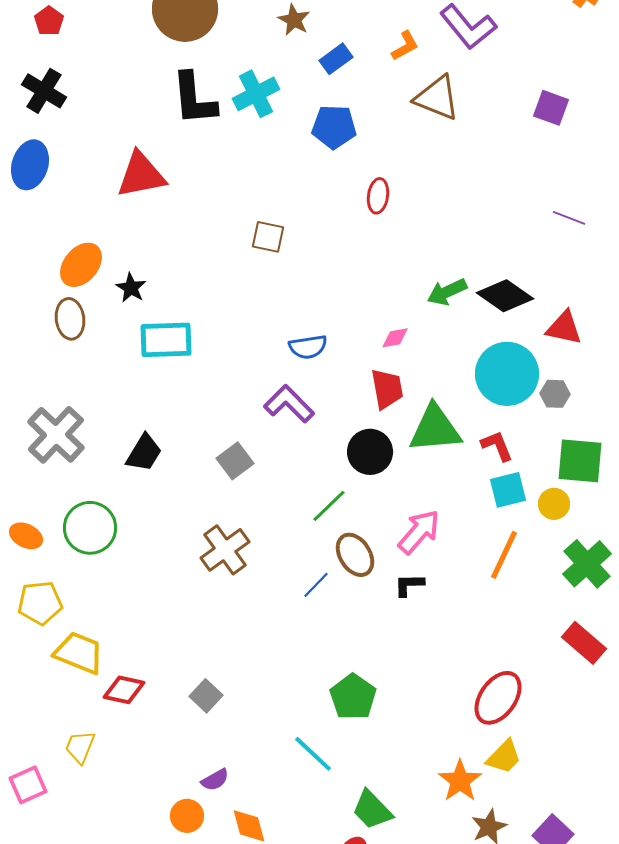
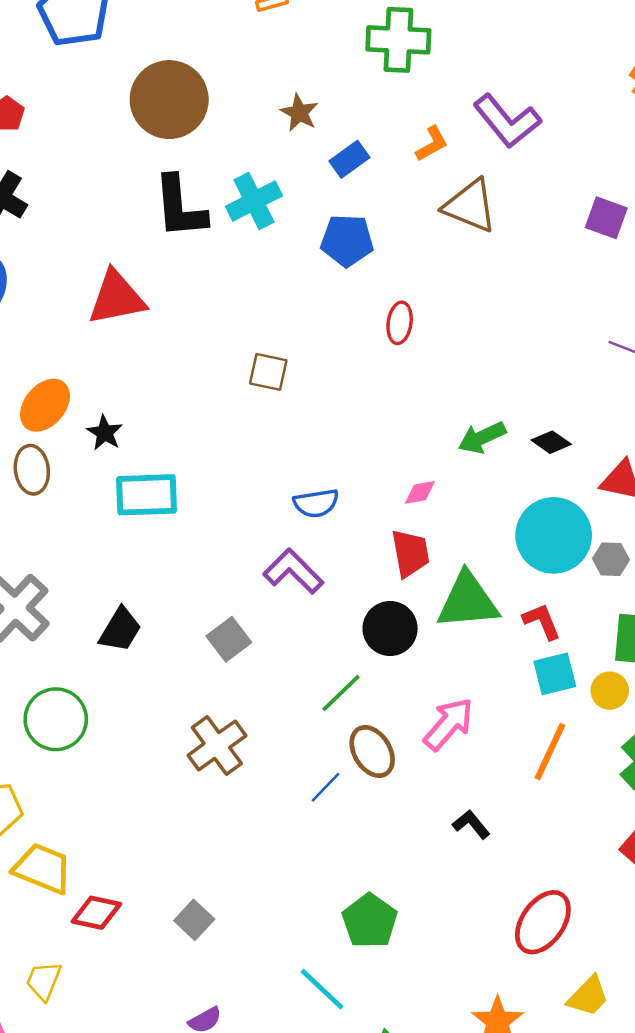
black diamond: (505, 296) -> (551, 442), size x0.6
black L-shape: (409, 585) -> (471, 824), moved, turned 52
yellow trapezoid: (504, 757) -> (588, 996), moved

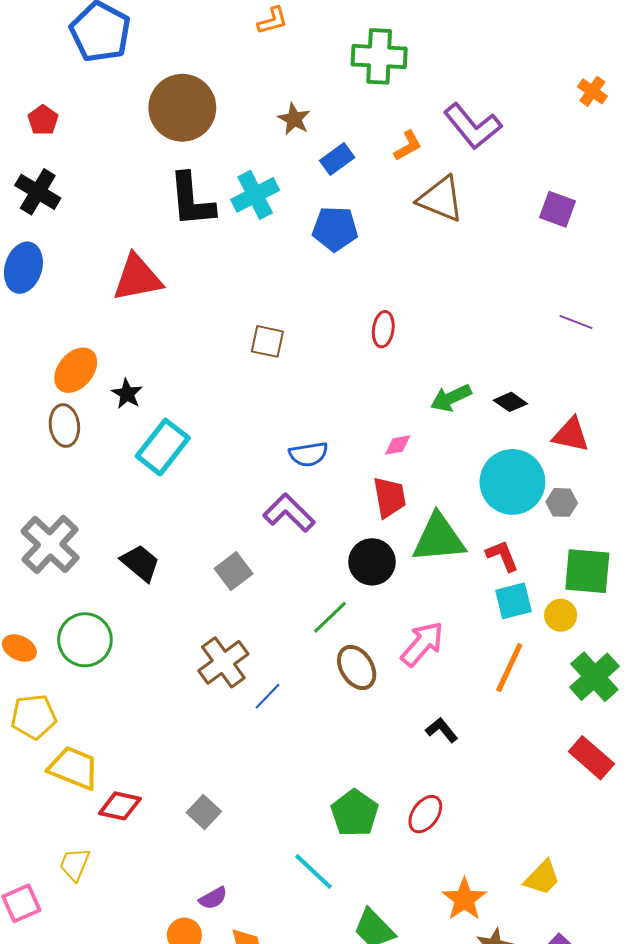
red ellipse: (400, 323) -> (383, 329), moved
cyan rectangle: (146, 495) -> (163, 447), turned -50
black trapezoid: (120, 630) -> (140, 563), turned -81
blue line: (326, 787) -> (267, 696), moved
red ellipse: (543, 922) -> (425, 814), moved, size x0.7

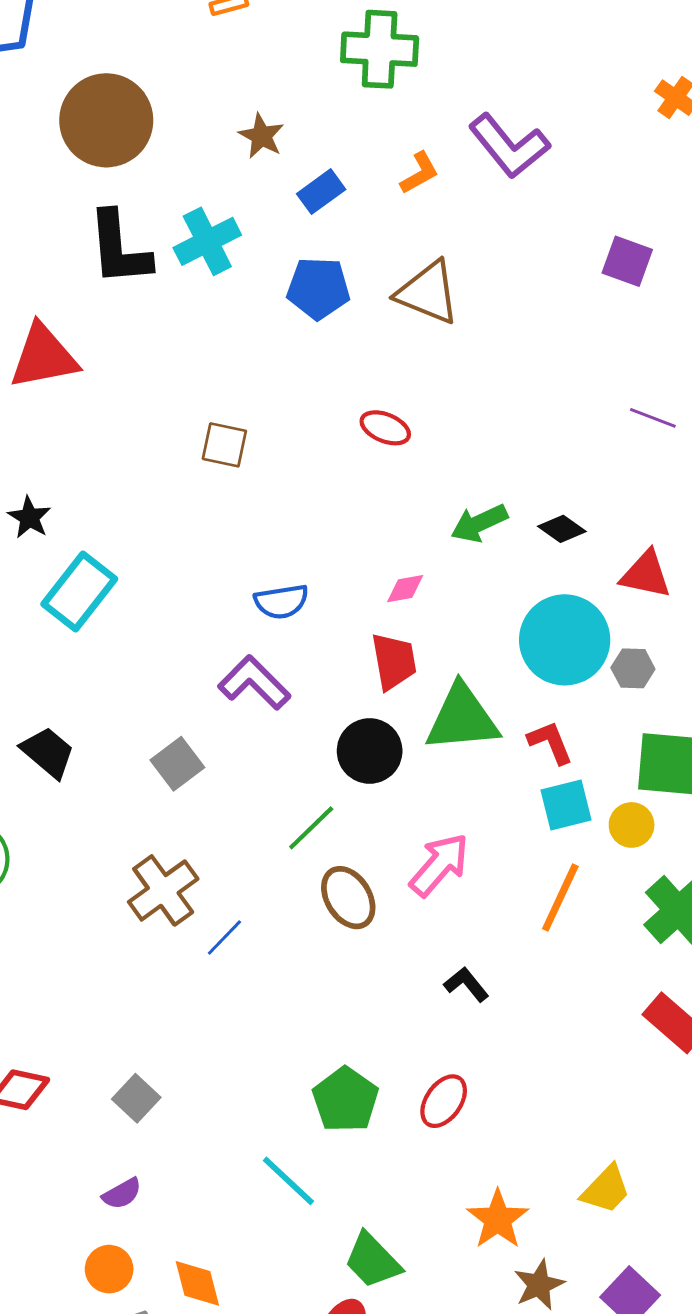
brown triangle: (441, 199) -> (428, 293), moved
red ellipse: (383, 329) -> (385, 428), turned -76
purple semicircle: (213, 898) -> (122, 1194), moved

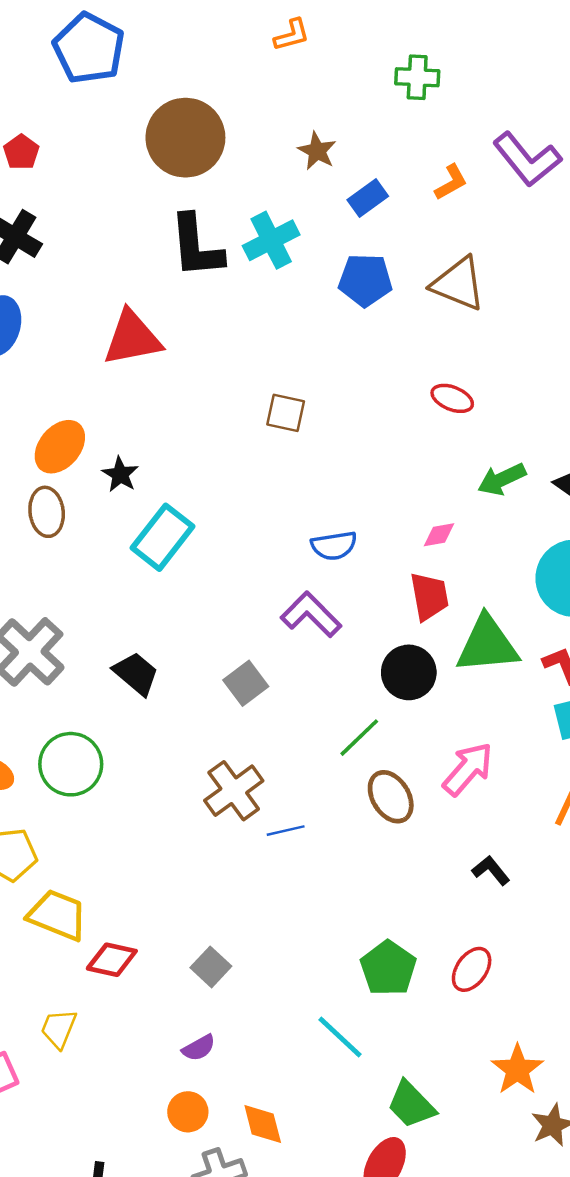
green cross: (380, 49) -> (417, 77), size x0.7
red ellipse: (385, 428) -> (452, 398), moved
blue line: (224, 937) -> (286, 831), turned 33

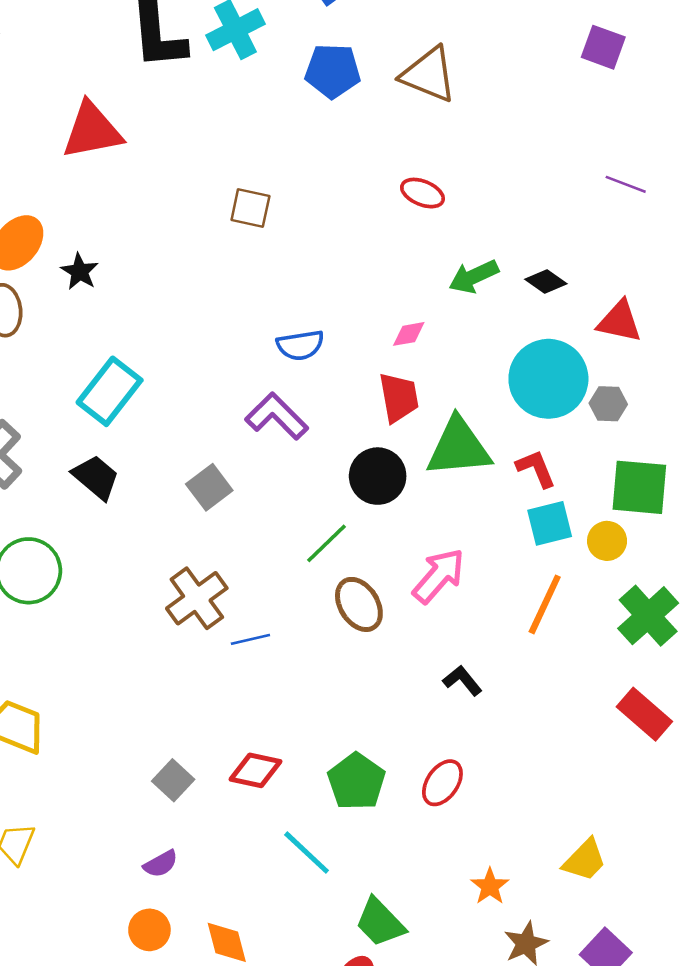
cyan rectangle: (163, 537) -> (110, 391), moved
red diamond: (112, 960) -> (255, 770), moved
orange star: (517, 1070) -> (490, 886), size x0.7

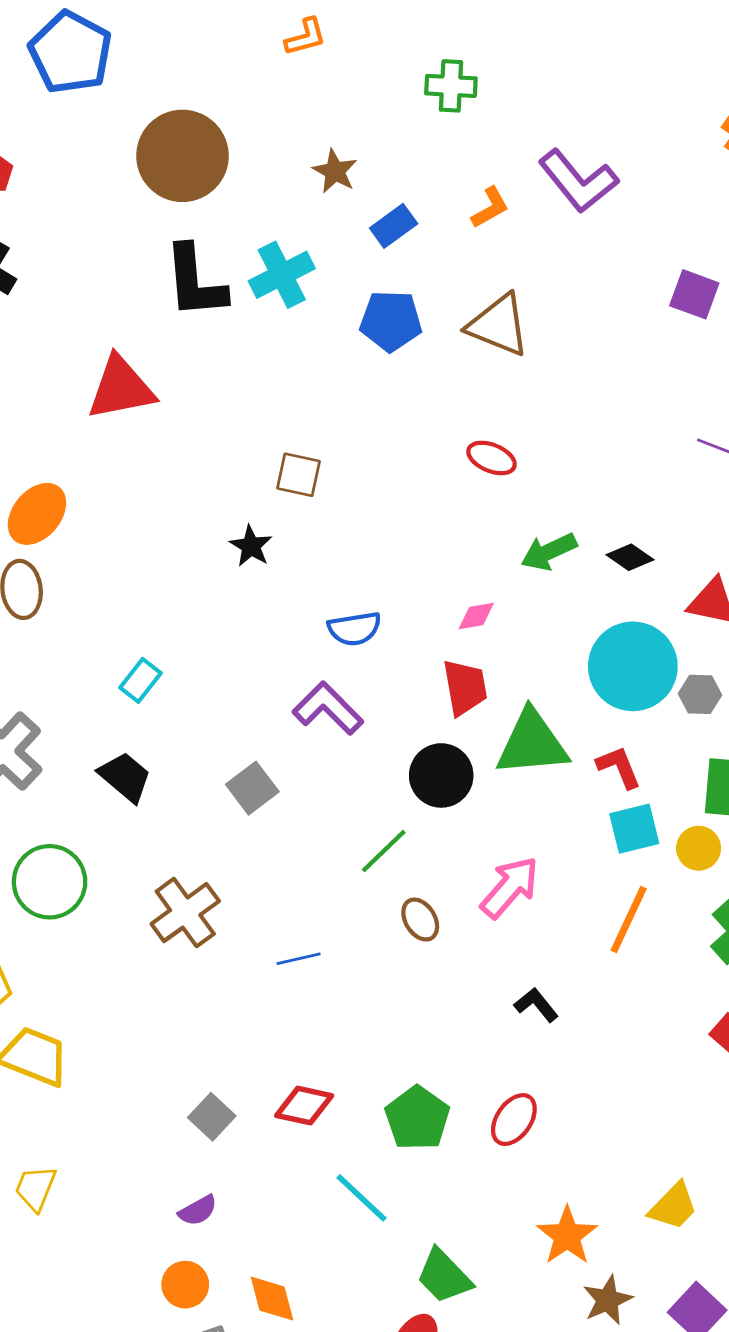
black star: (80, 272) -> (251, 546), moved
cyan rectangle: (110, 391) -> (140, 680), size x0.6
brown cross: (197, 598) -> (185, 913), moved
brown ellipse: (359, 604) -> (420, 920), size x0.7
orange star: (490, 886) -> (567, 1236), size x1.4

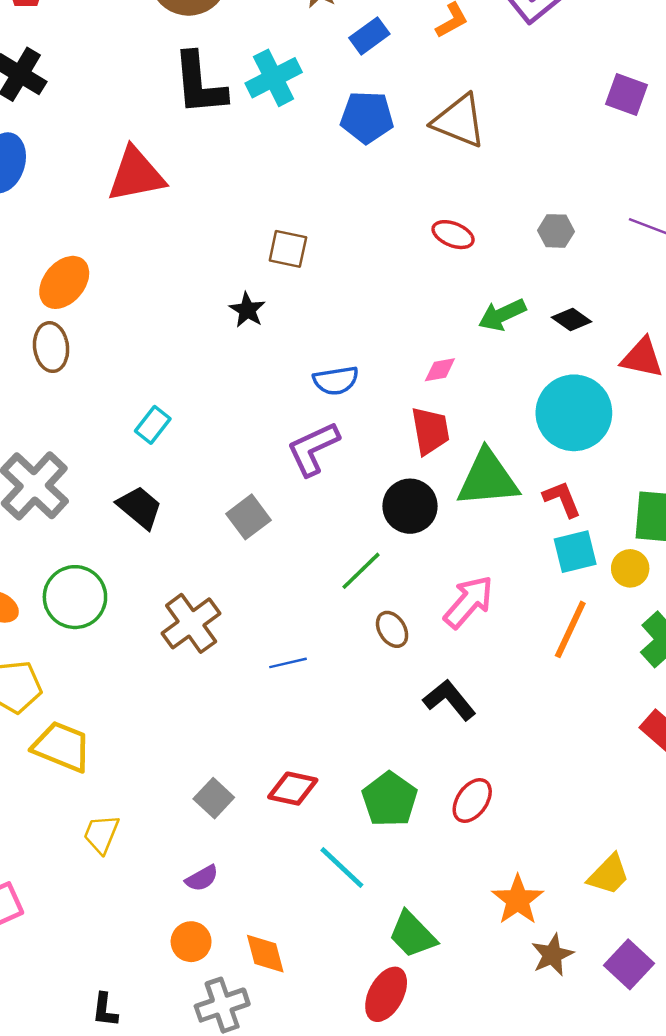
gray hexagon: (700, 694) -> (556, 231), moved
purple L-shape: (328, 708) -> (313, 449), turned -70
black L-shape: (536, 1005) -> (449, 700), moved, size x1.4
yellow trapezoid: (36, 1188) -> (101, 834), moved

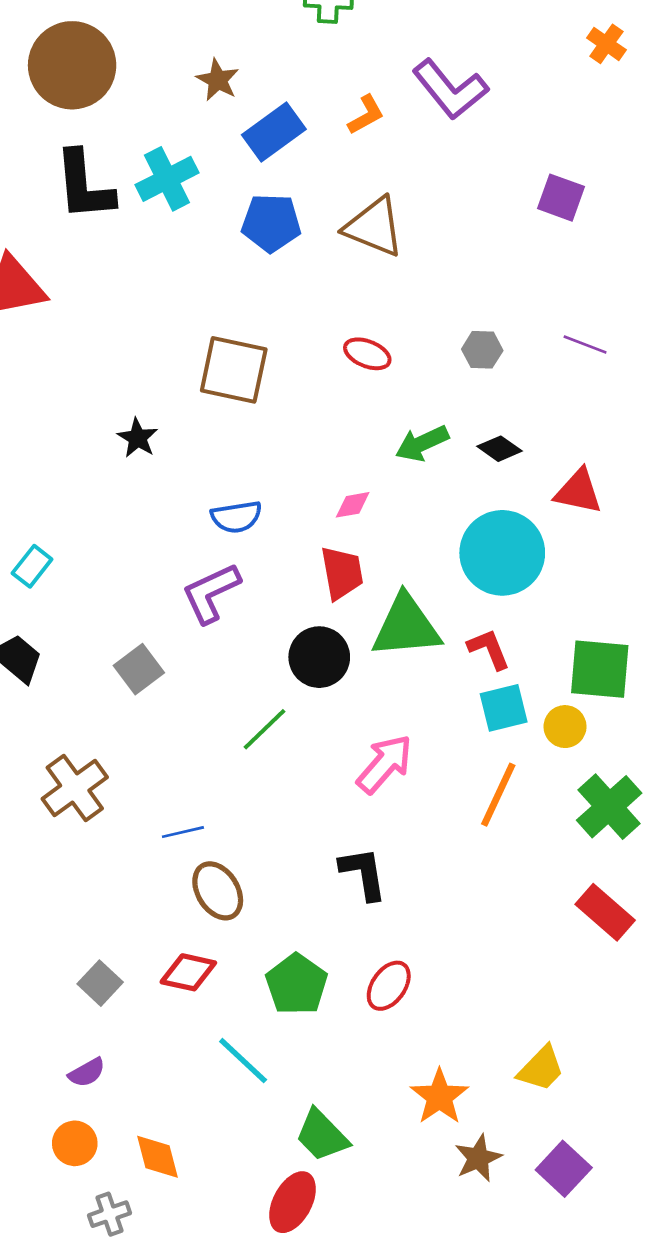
blue rectangle: (369, 36) -> (274, 132), size x1.4
brown square: (288, 249) -> (234, 370), moved, size x1.6
brown ellipse: (392, 629) -> (218, 891), moved, size x1.4
black L-shape: (449, 700) -> (363, 874), turned 30
gray cross: (222, 1005) -> (109, 1214), size x0.7

